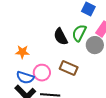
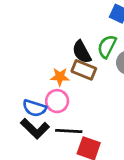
orange star: (22, 52) -> (60, 77), moved
brown rectangle: (69, 68) -> (84, 70), moved

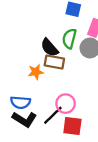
pink circle: (57, 101) -> (66, 104), moved
black line: (69, 131) -> (53, 115), turned -35

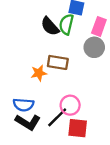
green semicircle: (69, 39) -> (66, 24), moved
black semicircle: (49, 47) -> (50, 26), moved

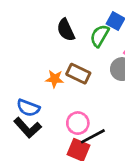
black semicircle: (50, 26) -> (66, 30), moved
black line: (57, 117) -> (93, 136), moved

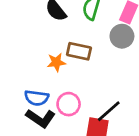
pink circle: (78, 123) -> (69, 104), moved

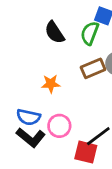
brown rectangle: (79, 51) -> (93, 68), moved, turned -40

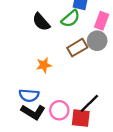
green semicircle: (90, 33) -> (71, 19), turned -144
pink circle: (59, 126) -> (59, 110), moved

